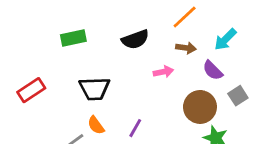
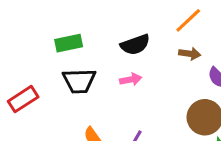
pink arrow: (163, 72) -> (131, 79), moved
black trapezoid: (95, 89) -> (79, 81), moved

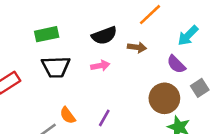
brown arrow: (190, 54) -> (137, 47), moved

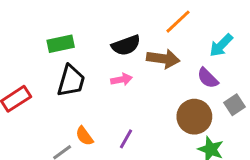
brown arrow: (137, 47) -> (163, 59), size x1.5
black trapezoid: (56, 67) -> (71, 81), turned -72

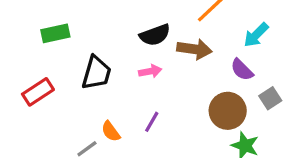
green rectangle: (61, 44) -> (55, 33), moved
purple line: (126, 139) -> (152, 122), moved

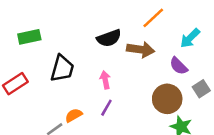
pink arrow: (150, 71) -> (105, 80), moved, turned -90
orange semicircle: (111, 131) -> (74, 115), turned 96

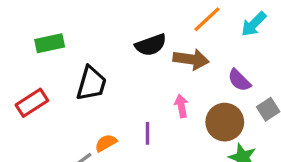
cyan arrow: (190, 38) -> (254, 24), moved
pink arrow: (105, 80) -> (181, 106), moved
purple line: (106, 108) -> (148, 133), turned -30

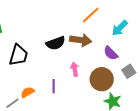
cyan arrow: (254, 24) -> (120, 28), moved
black semicircle: (151, 45) -> (56, 43), moved

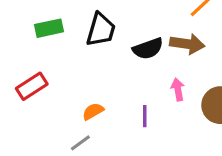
black trapezoid: (18, 55) -> (101, 30), moved
orange semicircle: (28, 92) -> (93, 111), moved

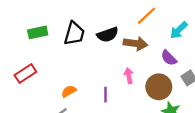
black semicircle: (148, 49) -> (108, 35), moved

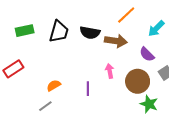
black semicircle: (108, 35) -> (90, 33), turned 30

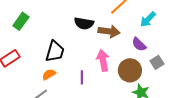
green rectangle: (25, 31) -> (21, 21), turned -42
black trapezoid: (59, 32) -> (55, 51), moved
pink arrow: (110, 71) -> (103, 60), size x1.5

